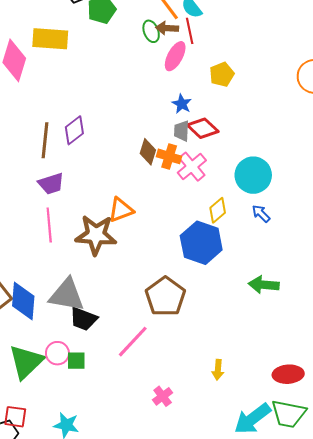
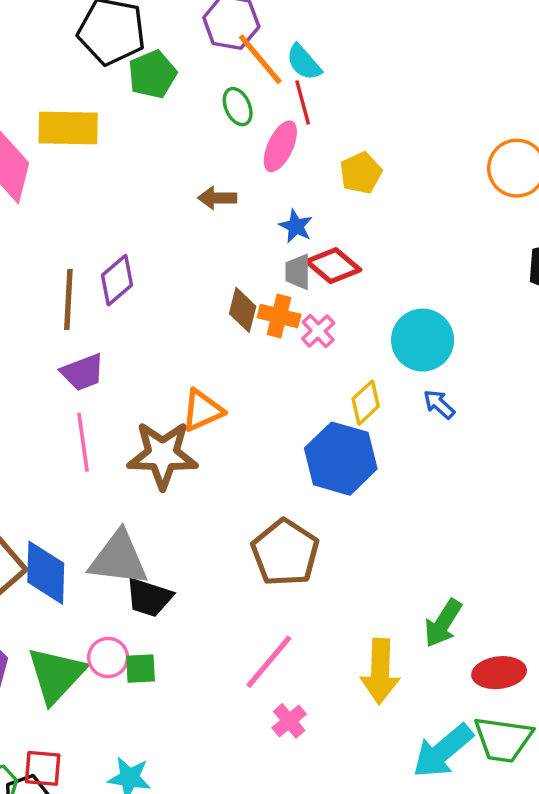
brown arrow: (167, 28) -> (217, 198), moved
pink cross: (192, 167) -> (318, 331), size x0.7
green arrow: (264, 285) -> (443, 623), moved, turned -60
pink line: (133, 342) -> (269, 662), moved
yellow arrow: (218, 370) -> (380, 671), size x1.8

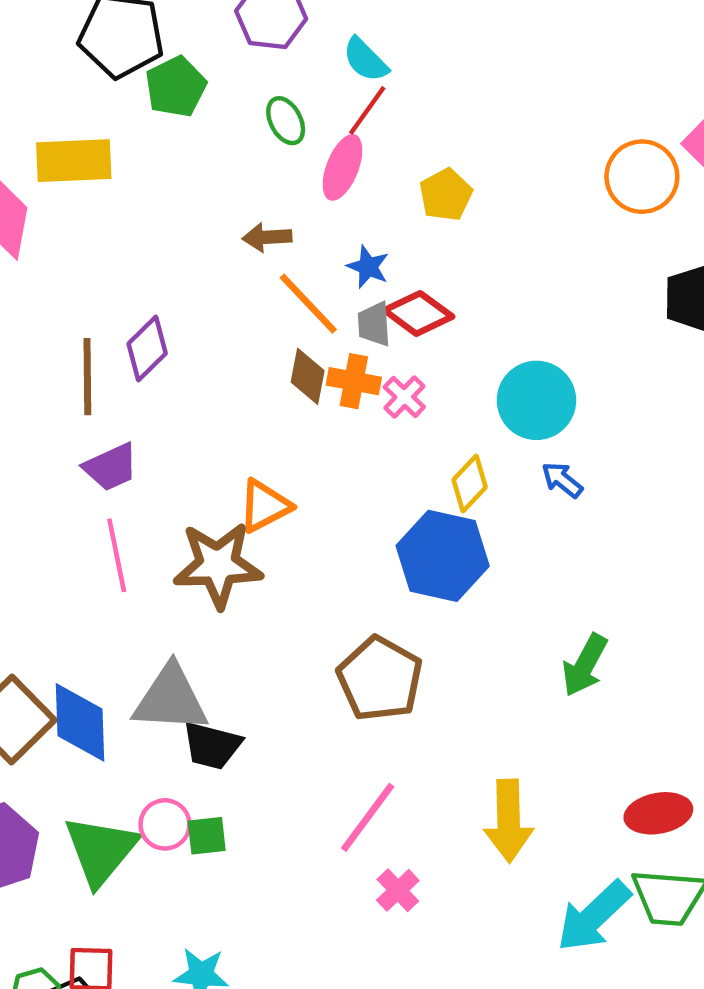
orange line: (260, 59) -> (308, 304), moved
red line: (303, 102) -> (367, 110), turned 54
green arrow: (443, 623) -> (585, 665), moved

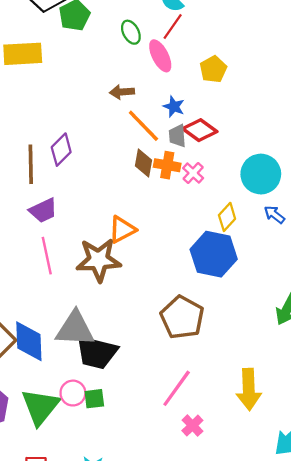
pink ellipse: (342, 167) -> (160, 56), turned -48
black trapezoid: (212, 746) -> (97, 352), size x1.4

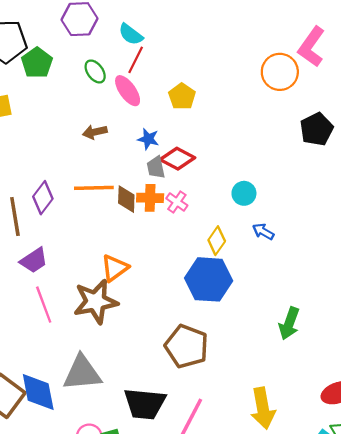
orange line: (143, 126) -> (94, 188), moved, turned -39
cyan circle: (261, 174) -> (244, 193), size x0.6
black trapezoid: (97, 352) -> (145, 404), moved

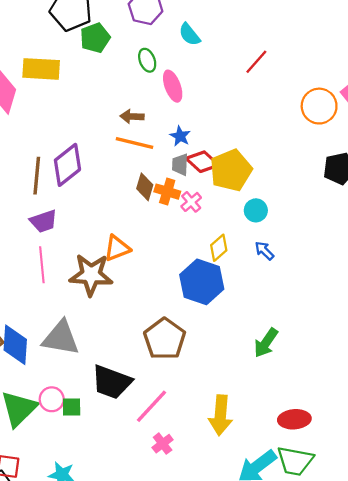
red line: (136, 60) -> (256, 62), moved
yellow pentagon: (182, 96) -> (231, 170), moved, size x1.6
orange line: (94, 188) -> (134, 143), moved
purple diamond: (43, 198) -> (67, 165), size x1.4

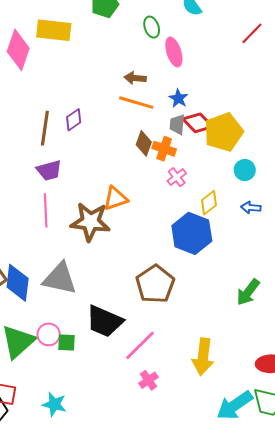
purple diamond: (67, 165) -> (74, 120), size x0.6
pink cross: (191, 202) -> (177, 177), moved
blue arrow: (264, 251) -> (251, 207), turned -42

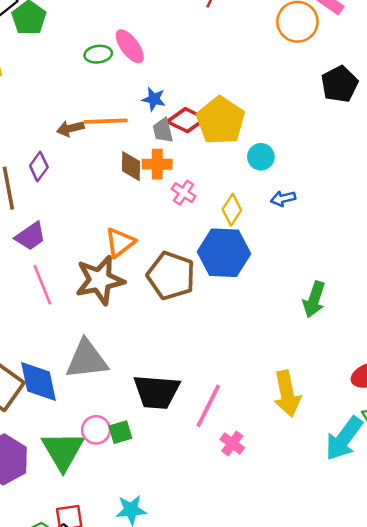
green ellipse: (152, 27) -> (98, 54), moved, turned -60
brown arrow: (135, 78) -> (70, 128), moved
brown pentagon: (155, 284) -> (171, 276), moved

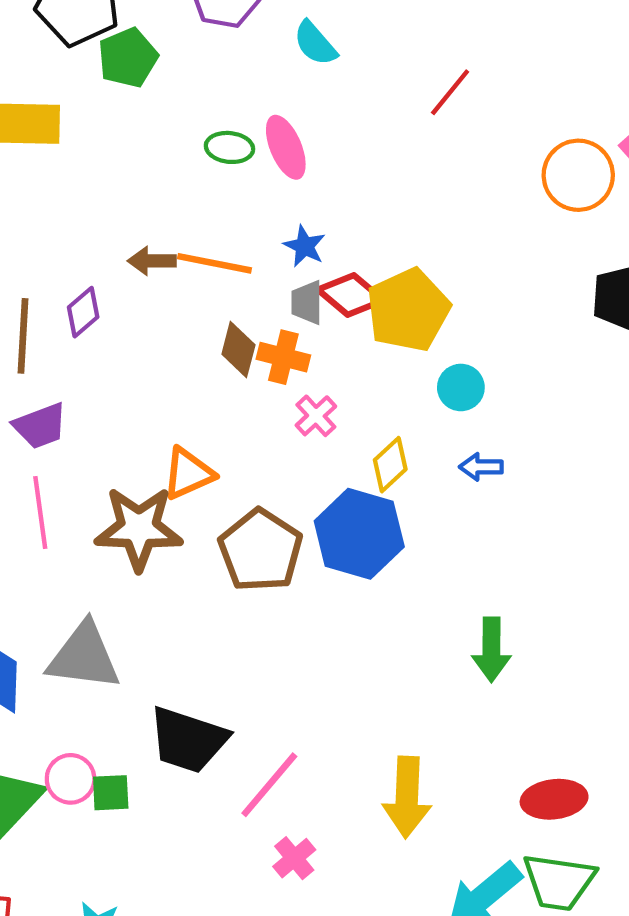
green arrow: (314, 299) -> (491, 650), turned -32

